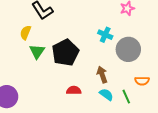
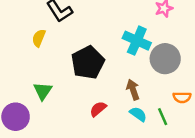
cyan cross: (105, 35) -> (137, 41), size x1.5
green triangle: (37, 51) -> (43, 91), moved
red semicircle: (74, 90) -> (98, 109), turned -40

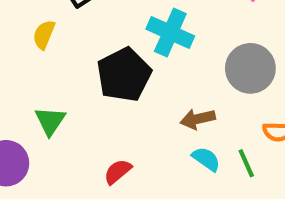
cyan cross: (137, 41) -> (170, 33), moved
brown arrow: (133, 90) -> (198, 119), turned -84
red semicircle: (98, 109) -> (118, 172), moved

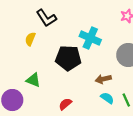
black pentagon: (124, 75) -> (68, 58), turned 30
green triangle: (50, 121) -> (33, 80), turned -42

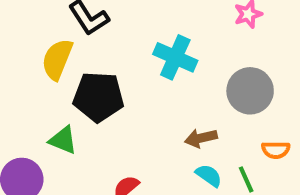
yellow semicircle: (30, 39) -> (57, 59), size x1.5
black pentagon: (68, 58) -> (98, 97), moved

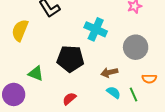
yellow semicircle: (57, 59) -> (20, 30), moved
black pentagon: (98, 97) -> (70, 59), moved

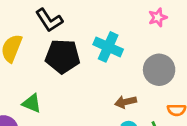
black pentagon: (70, 59) -> (63, 56), moved

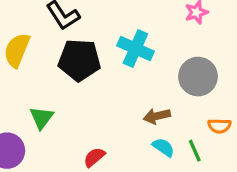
green triangle: (32, 103) -> (42, 118), turned 45

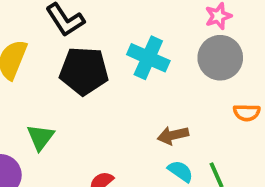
gray circle: (198, 77) -> (220, 58), moved
orange semicircle: (219, 126) -> (247, 113), moved

